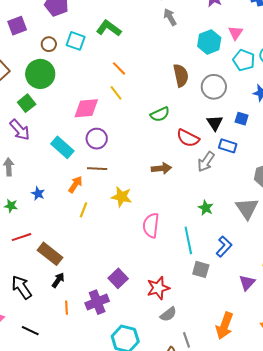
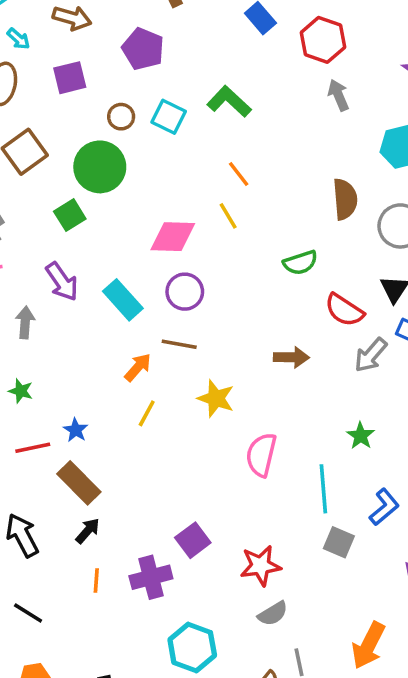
purple arrow: (20, 130) -> (62, 282), moved
blue star: (38, 194) -> (76, 430), moved

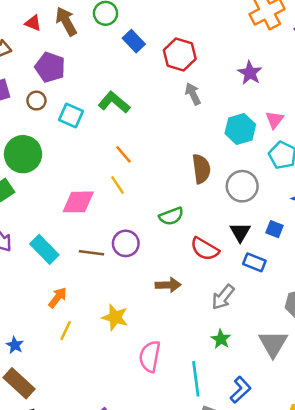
brown circle: (121, 117) -> (36, 101), moved
purple circle: (185, 292) -> (126, 243), moved
brown line: (179, 344) -> (91, 253), moved
gray arrow: (371, 355) -> (223, 297), moved

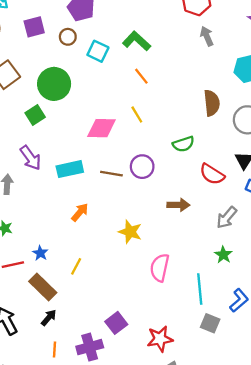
orange line: (124, 154) -> (141, 76), moved
cyan rectangle: (44, 249) -> (70, 169), turned -60
yellow line: (66, 331) -> (76, 266), moved

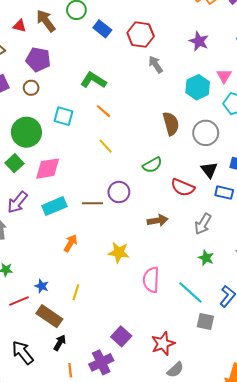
cyan square: (98, 51) -> (64, 116), moved
pink diamond: (101, 128) -> (48, 169), moved
purple arrow: (31, 158) -> (17, 202), turned 85
cyan line: (200, 289) -> (191, 292), turned -32

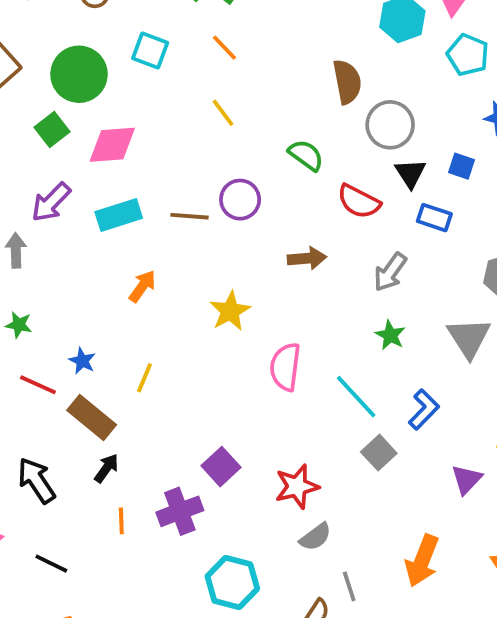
gray circle: (206, 133) -> (390, 125), moved
green semicircle: (152, 165) -> (306, 155), turned -120
yellow star: (119, 252) -> (230, 311), turned 30
red line: (19, 301) -> (38, 385), turned 42
gray square: (205, 321) -> (379, 453), turned 30

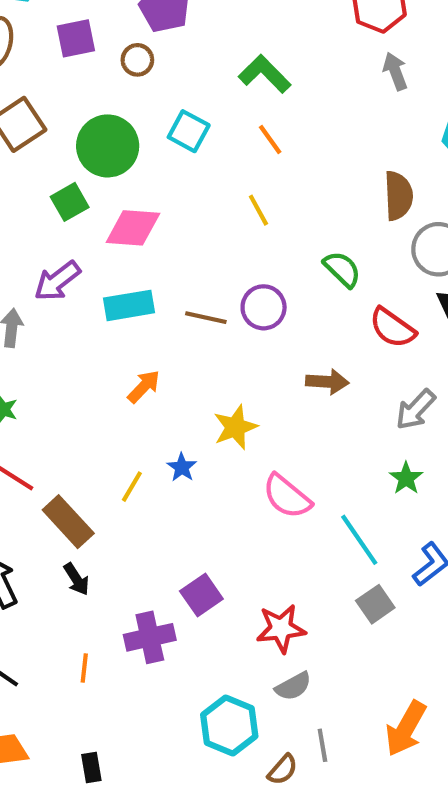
blue star: (82, 361) -> (182, 467), moved
pink semicircle: (285, 367) -> (287, 496), turned -66
black arrow: (106, 468) -> (76, 579), turned 104
orange line: (121, 521) -> (84, 668), moved
cyan hexagon: (232, 582) -> (229, 726), moved

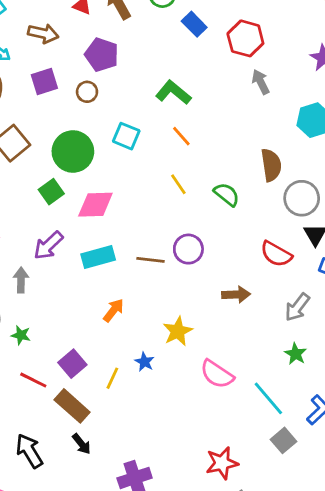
green semicircle: (342, 269) -> (227, 194), moved
purple square: (201, 595) -> (72, 364), moved

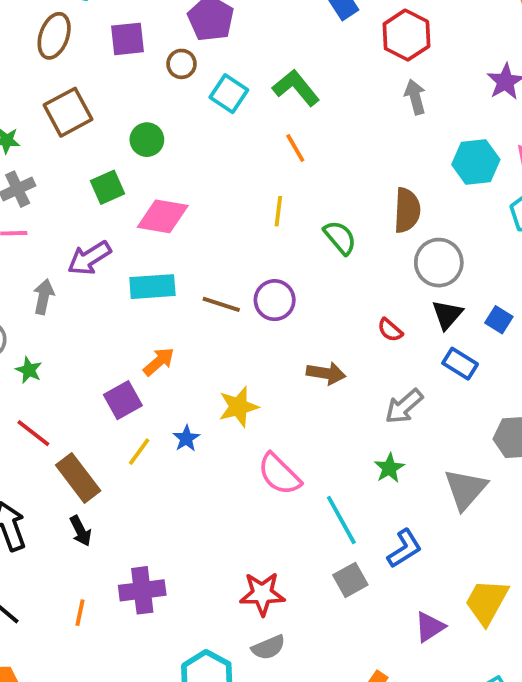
cyan square: (126, 136) -> (229, 94), moved
green circle: (73, 152) -> (147, 140), size x0.6
yellow line: (178, 184) -> (278, 211), turned 30
red semicircle: (276, 254) -> (390, 330), size x0.6
purple square: (72, 364) -> (123, 400), moved

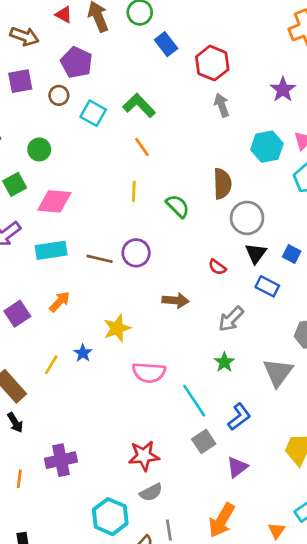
purple square: (123, 400) -> (17, 314), moved
pink semicircle: (279, 474) -> (149, 372), turned -36
purple triangle: (430, 627) -> (237, 467), moved

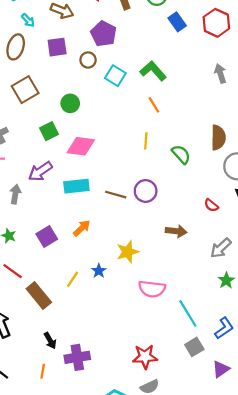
red hexagon: (212, 63) -> (216, 23), moved
green star: (224, 362) -> (226, 280), moved
black arrow: (15, 423) -> (50, 341), moved

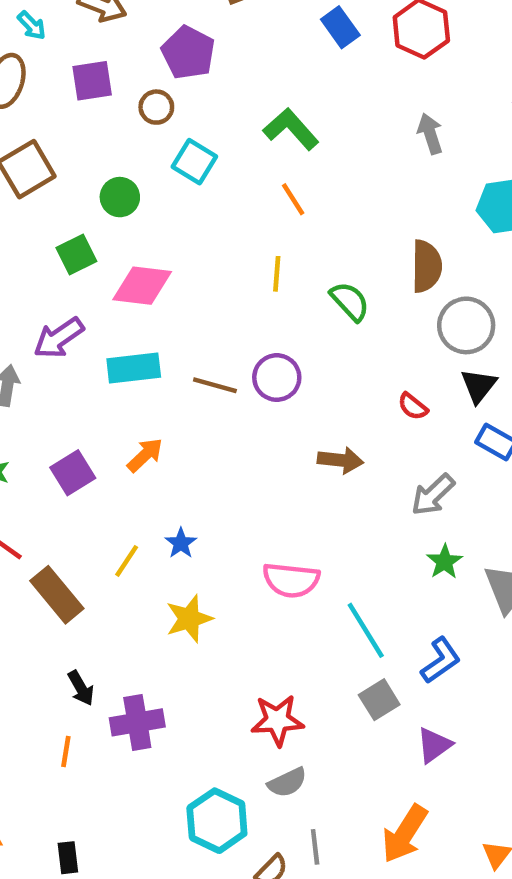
cyan square: (115, 76) -> (194, 162), moved
yellow star: (128, 252) -> (189, 619), moved

